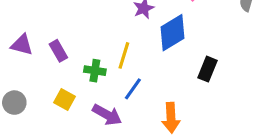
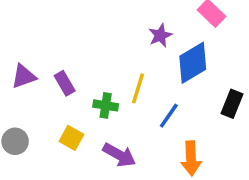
purple triangle: (22, 45) -> (24, 76), turned -35
blue line: (133, 89) -> (169, 116), moved

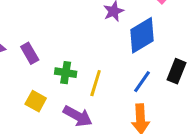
yellow line: (138, 88) -> (96, 83), moved
blue line: (169, 116) -> (142, 82), moved

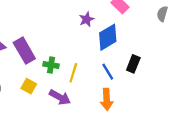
purple rectangle: (30, 53) -> (24, 51), size x1.6
blue line: (142, 82) -> (108, 72), turned -66

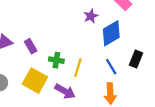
purple rectangle: (24, 51) -> (31, 46), size x0.6
yellow square: (29, 86) -> (35, 81), size x1.6

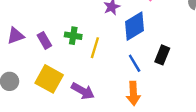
green cross: (56, 60) -> (73, 36), moved
yellow line: (78, 68) -> (95, 48), moved

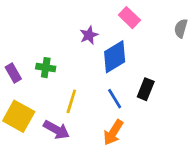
yellow line: (95, 48) -> (71, 101), moved
orange arrow: (133, 93) -> (113, 132), turned 35

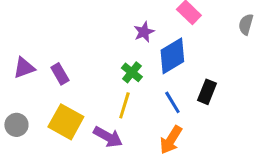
green cross: (46, 68) -> (132, 72), moved, turned 30

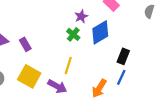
green cross: (132, 72) -> (73, 34), moved
blue line: (172, 102) -> (121, 77), moved, turned 56

